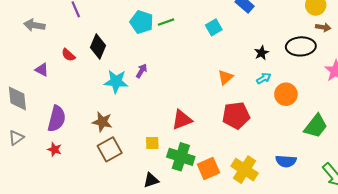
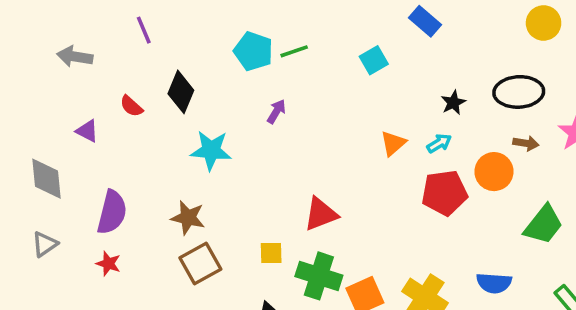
brown arrow: (323, 27) -> (526, 143), moved
purple arrow: (142, 71) -> (276, 111), moved
cyan arrow: (264, 78) -> (439, 143), moved
red pentagon: (236, 115) -> (444, 193), moved

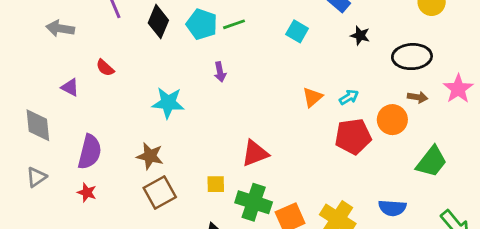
cyan square: (374, 60) -> (297, 31), turned -30
black diamond: (181, 92) -> (158, 22), moved
black star: (453, 103) -> (360, 36), moved, turned -30
purple arrow: (276, 111) -> (220, 72), turned 138

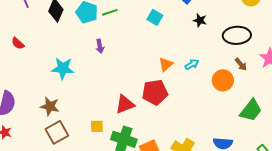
brown arrow: (418, 97) -> (241, 64), turned 40
red pentagon: (353, 136) -> (155, 92), moved

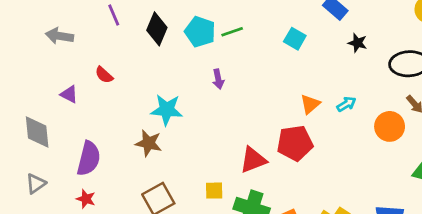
brown star: (50, 106) -> (149, 143), moved

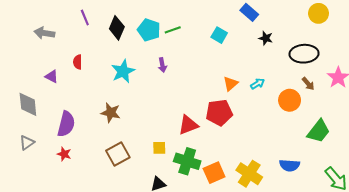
red semicircle: (104, 75) -> (78, 62), turned 48
cyan star: (167, 110) -> (123, 71), moved, turned -30

